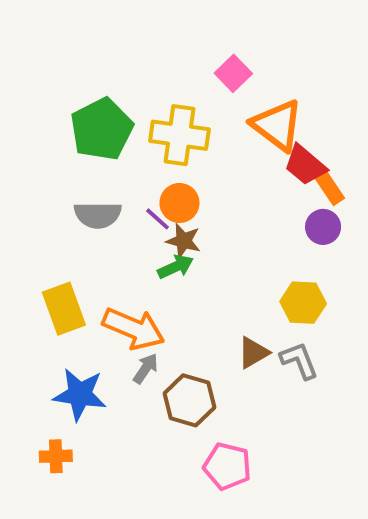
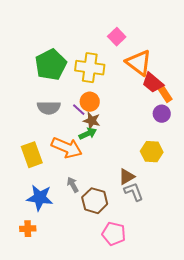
orange arrow: (134, 329) -> (67, 148), moved
gray L-shape: (299, 361) -> (134, 192), moved
gray arrow: (146, 368) -> (73, 185), turned -63

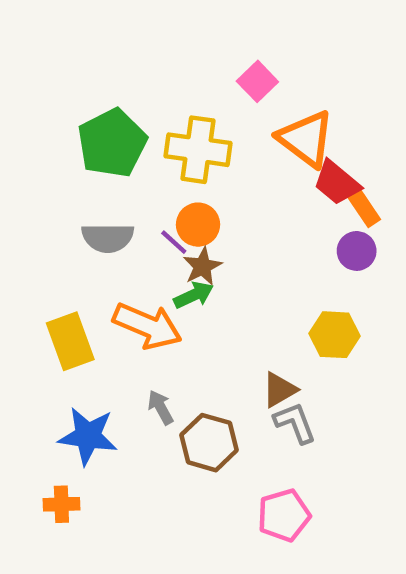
brown star: (92, 121) -> (202, 266), turned 30
pink pentagon: (114, 234) -> (284, 515), moved, turned -30

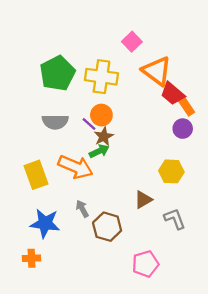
gray L-shape: (295, 423) -> (175, 219), moved

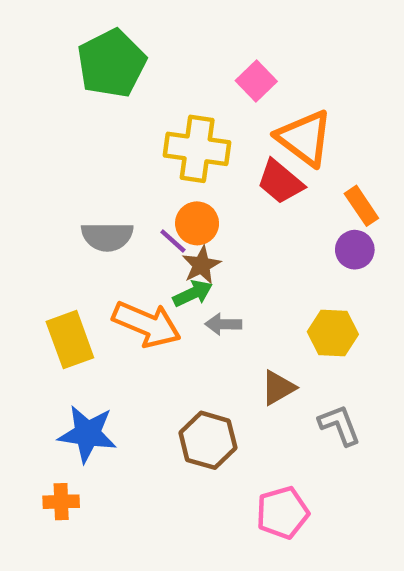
green pentagon: (57, 73) -> (112, 63), moved
red trapezoid: (173, 94) -> (280, 182), moved
gray arrow: (82, 209) -> (223, 324), moved, turned -60

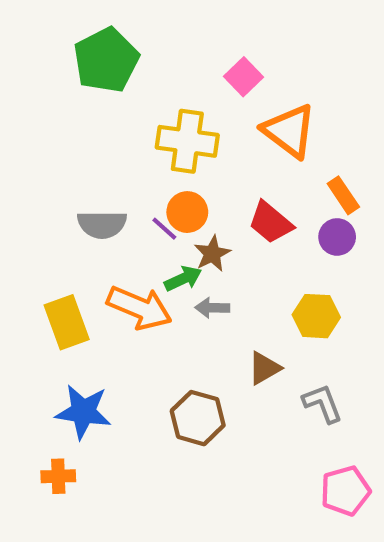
red trapezoid: (280, 182) -> (271, 222), moved
brown star: (201, 265) -> (212, 254), moved
pink pentagon: (282, 513) -> (345, 491), moved

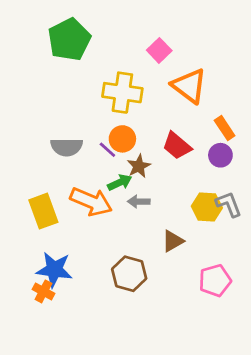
gray L-shape: (323, 403) -> (229, 204), moved
orange cross: (58, 476) -> (43, 291), moved, turned 30
pink pentagon: (345, 491) -> (215, 281), moved

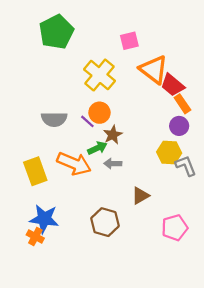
pink square: (159, 50) -> (129, 41), turned 30
yellow cross: (122, 93) -> (99, 75), turned 32
red trapezoid: (177, 146) -> (172, 85), moved
yellow hexagon: (207, 207) -> (169, 152), moved

